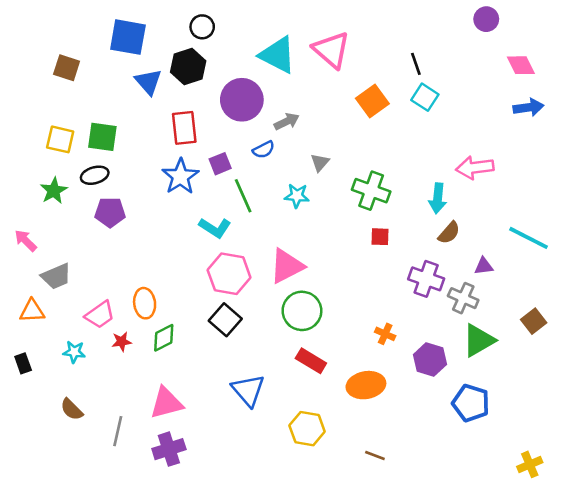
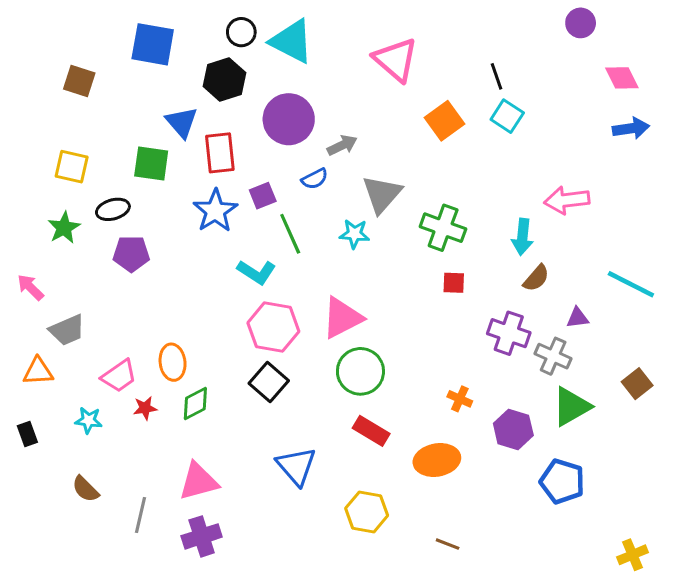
cyan triangle: (278, 55) -> (292, 41), moved
blue triangle: (148, 82) -> (182, 122), moved
green square: (102, 137) -> (151, 164), moved
gray triangle: (320, 162) -> (382, 194), size x1.8

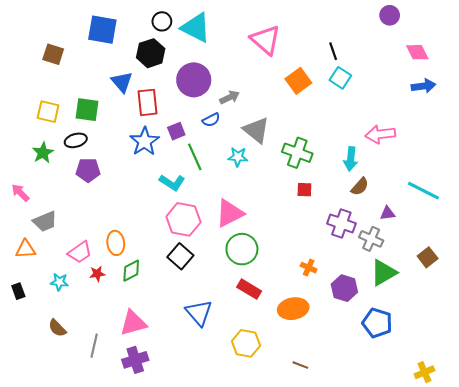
green square: (151, 164) -> (87, 110), moved
gray triangle: (382, 194) -> (256, 130), turned -32

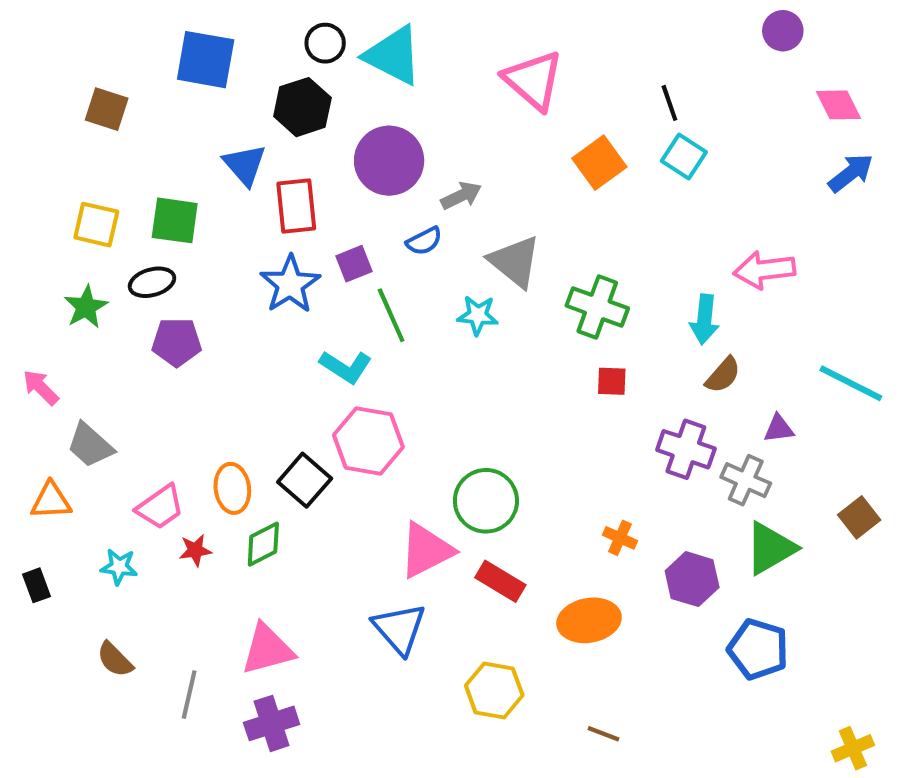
blue arrow: (423, 86) -> (851, 173), turned -30
pink triangle: (230, 213) -> (426, 550), moved
gray trapezoid: (45, 221) -> (90, 445), turned 65
black square: (180, 256) -> (305, 480), moved

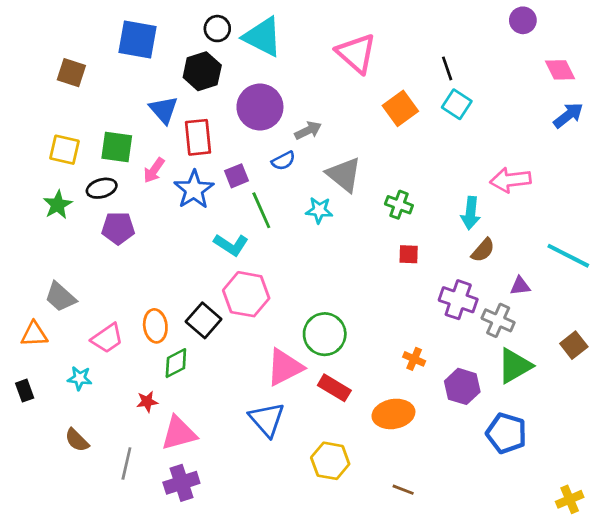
green cross: (597, 307) -> (399, 205), size x0.7
pink arrow: (41, 387) -> (154, 170), moved, turned -100
red star: (195, 550) -> (147, 402), moved

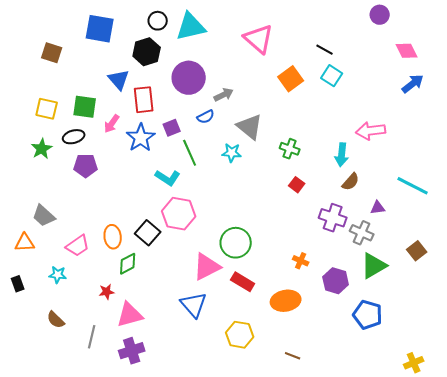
cyan triangle: (263, 37) -> (191, 27), turned -40
black line: (447, 68) -> (325, 50), turned -42
red square: (409, 254) -> (297, 185), turned 35

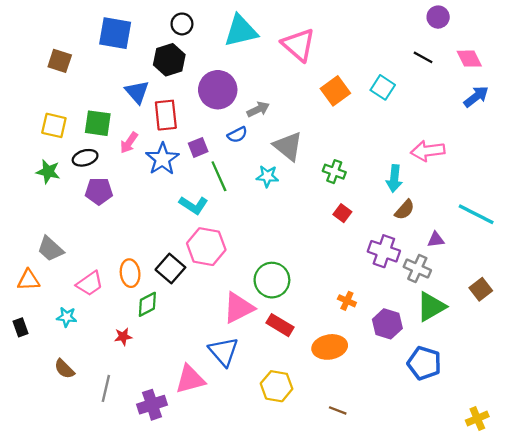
cyan triangle: (191, 27) -> (241, 31), moved
black line: (325, 50) -> (423, 57), moved
green star: (42, 149) -> (48, 172), turned -30
pink triangle: (130, 315) -> (190, 379), moved

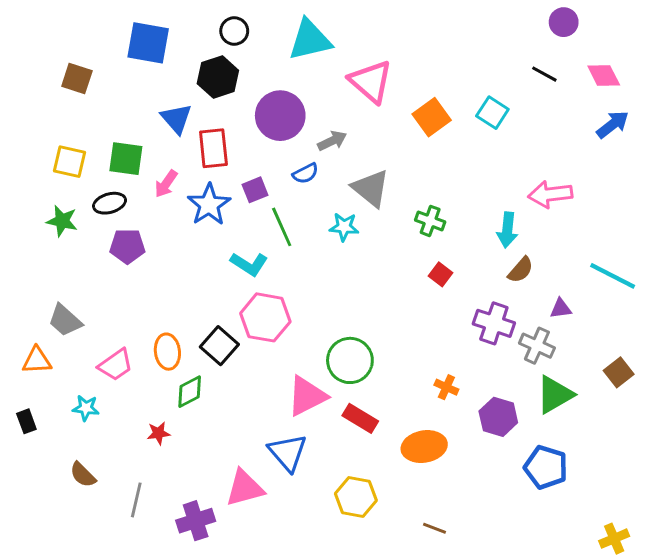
pink triangle: (298, 45) -> (371, 81), moved

